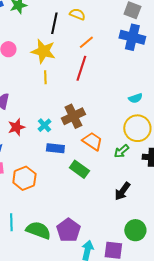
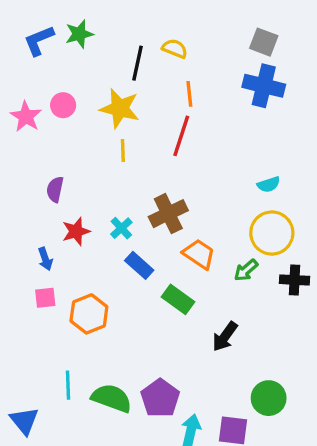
orange line: (86, 42) -> (189, 94), turned -56
blue rectangle: (55, 148) -> (139, 265), turned 36
black arrow: (122, 191) -> (225, 337), moved

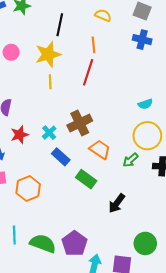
yellow semicircle: (175, 49) -> (103, 15), moved
blue cross: (264, 86) -> (142, 40), size x0.7
yellow star: (120, 108) -> (48, 54), turned -30

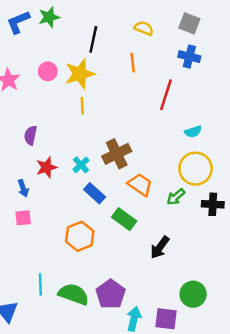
pink circle: (11, 52) -> (48, 71), moved
red line: (88, 72) -> (166, 95), moved
orange hexagon: (28, 189) -> (80, 236), moved

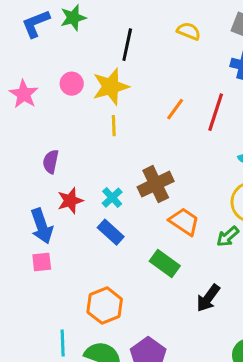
orange line: (133, 63) -> (175, 109), moved, turned 42
blue arrow: (23, 188) -> (42, 226), size x1.6
blue rectangle: (95, 193) -> (111, 232), moved
orange hexagon: (80, 236) -> (105, 306), moved

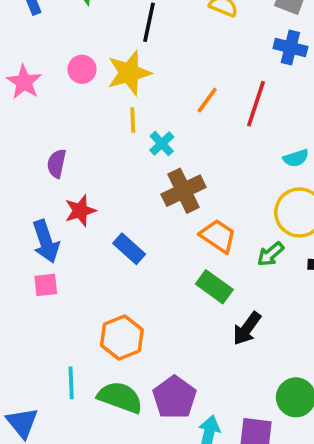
cyan cross: (112, 198) -> (162, 144), moved
green rectangle: (165, 264) -> (214, 287), moved

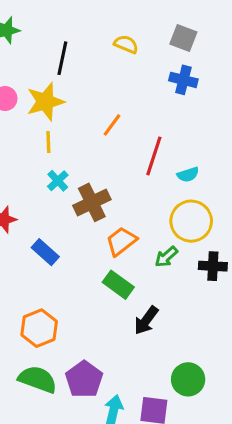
red line: (256, 104) -> (154, 156), moved
cyan cross: (162, 144) -> (58, 181), moved
orange trapezoid: (218, 236) -> (121, 241), turned -72

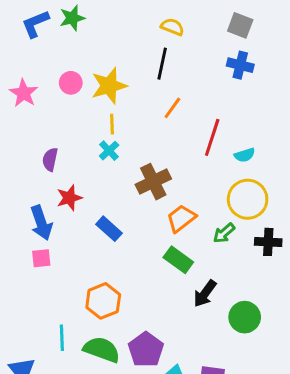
yellow semicircle: (126, 44) -> (172, 27), moved
black line: (62, 58) -> (162, 64), moved
cyan cross: (58, 181) -> (109, 151), moved
green circle: (188, 379) -> (245, 317), moved

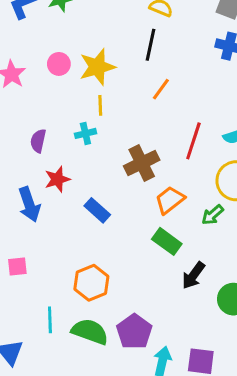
red line: (212, 137) -> (193, 141), moved
cyan cross: (109, 151) -> (85, 133), moved, turned 30
pink square: (41, 258) -> (17, 267), moved

